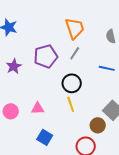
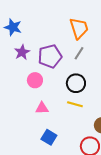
purple star: (14, 66) -> (22, 52), moved
yellow line: (71, 104) -> (75, 104), turned -56
pink circle: (11, 111) -> (35, 80), moved

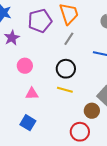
purple pentagon: (50, 56) -> (40, 21), moved
blue square: (49, 137) -> (28, 123), moved

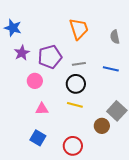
purple pentagon: (40, 21) -> (50, 57), moved
gray line: (69, 39) -> (79, 64), moved, turned 48
red circle: (80, 132) -> (73, 146), moved

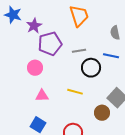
gray semicircle: (115, 37) -> (115, 33), moved
purple star: (22, 53) -> (34, 26), moved
black circle: (76, 84) -> (91, 68), moved

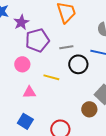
yellow line: (75, 92) -> (51, 77), moved

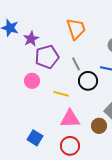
gray line: (66, 47) -> (76, 64), turned 72
pink triangle: (29, 92) -> (70, 119), moved, size x1.5

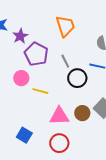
purple pentagon: (47, 57) -> (36, 54), turned -30
yellow line: (61, 94) -> (40, 91), moved
brown circle: (99, 126) -> (82, 113), moved

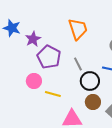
brown circle: (82, 113) -> (93, 102), moved

